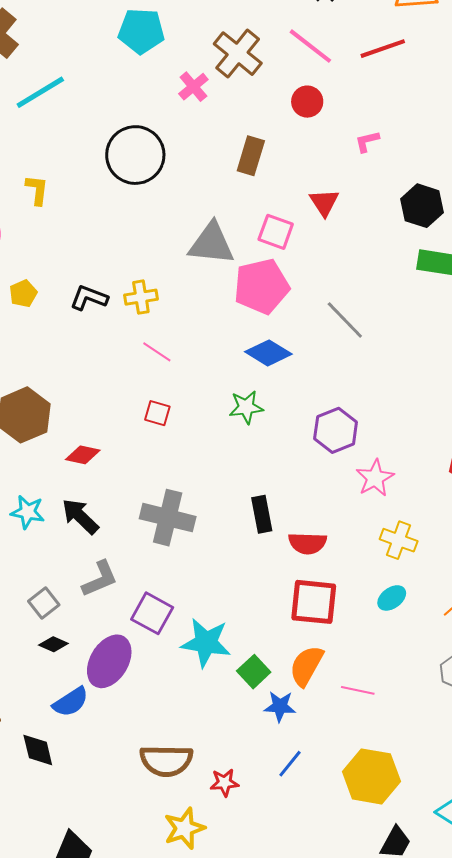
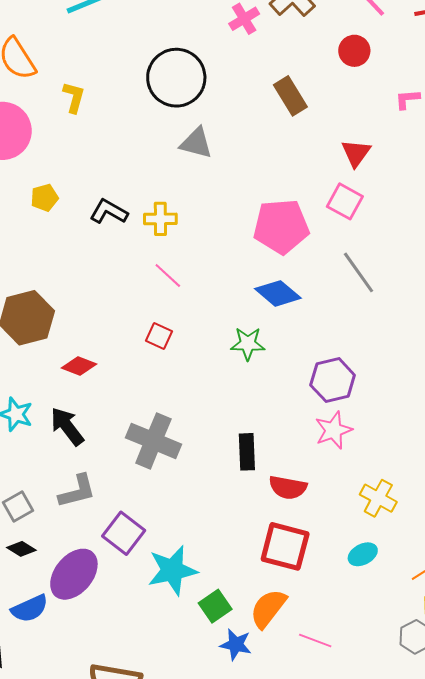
brown rectangle: (251, 156) -> (290, 96), turned -57
pink square: (276, 232) -> (345, 201), moved
gray triangle: (211, 244) -> (196, 143), moved, size x0.7
pink star: (375, 478) -> (333, 430), moved
cyan star: (206, 643) -> (172, 570), turned -30

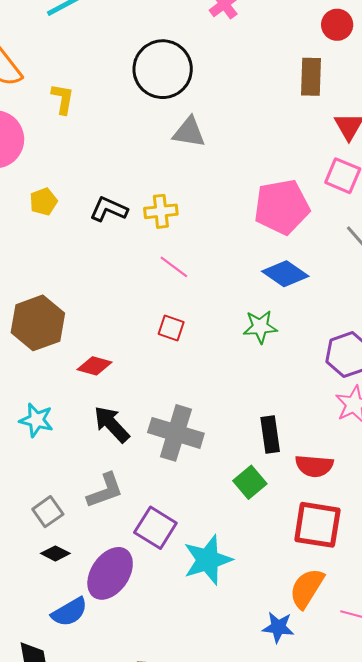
brown rectangle: (290, 96) -> (311, 77), moved, turned 39
black arrow: (67, 426) -> (112, 424), moved
green square: (215, 606) -> (250, 482), moved

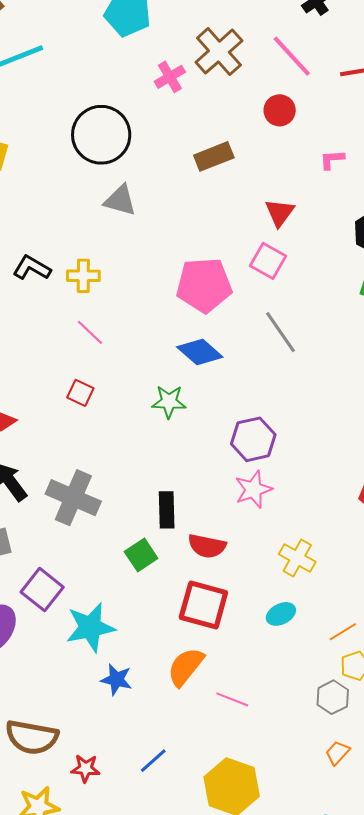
brown rectangle: (311, 77) -> (214, 156), moved, turned 60
blue star: (278, 627) -> (116, 680), moved

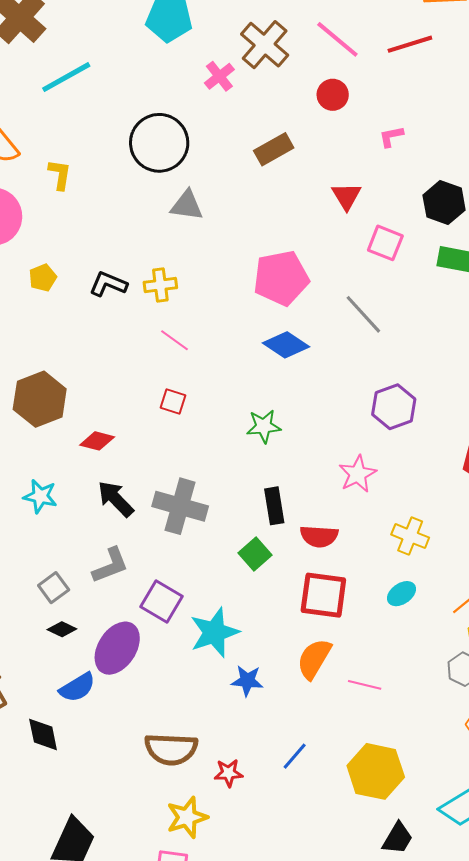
pink square: (268, 261) -> (385, 243), moved
green star: (169, 402) -> (264, 426), moved
purple hexagon: (253, 439) -> (394, 407), moved

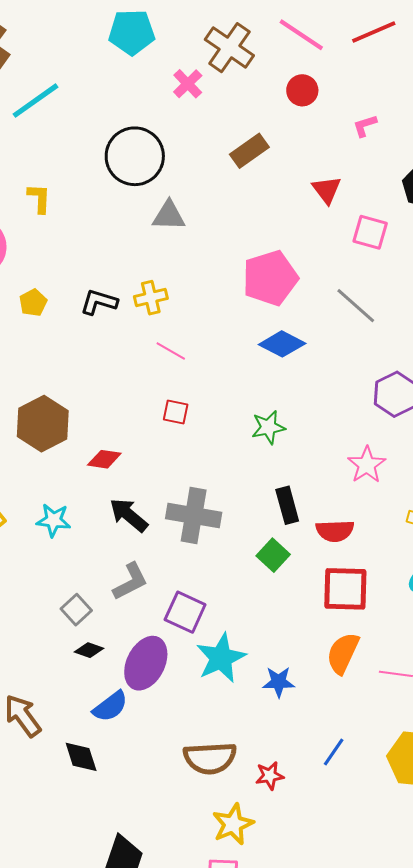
cyan star: (214, 632) -> (221, 658), moved

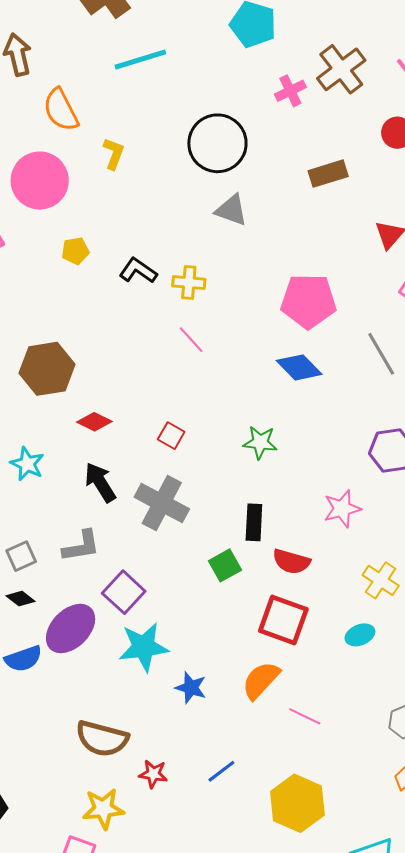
red square: (176, 412) -> (171, 436), moved

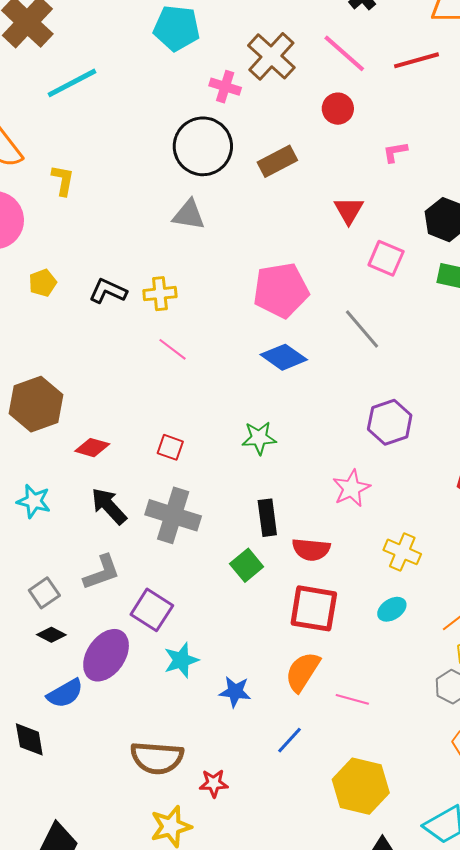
pink cross: (290, 91) -> (225, 87), turned -36
black circle: (217, 143) -> (203, 146), moved
cyan star: (144, 647) -> (181, 660), size x0.7
blue line: (221, 771) -> (289, 740), moved

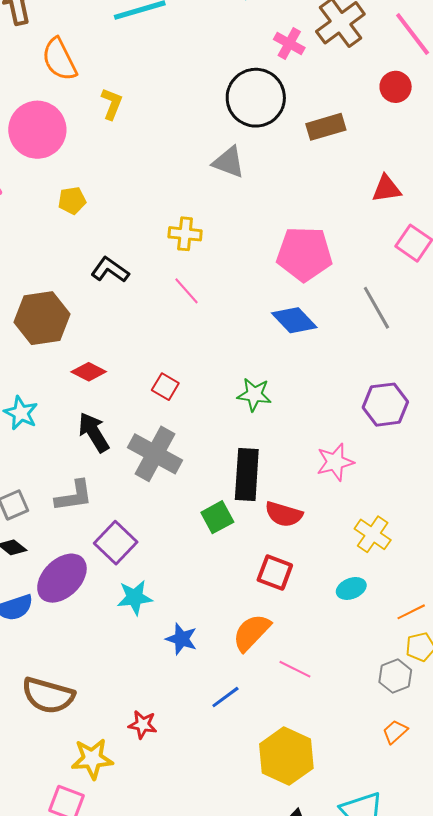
red triangle: (349, 210) -> (386, 189), turned 40
black L-shape: (108, 291) -> (110, 270), moved
black rectangle: (267, 518) -> (247, 474), size x1.4
red square: (314, 608) -> (275, 573), size x0.7
brown semicircle: (157, 758) -> (48, 695), moved

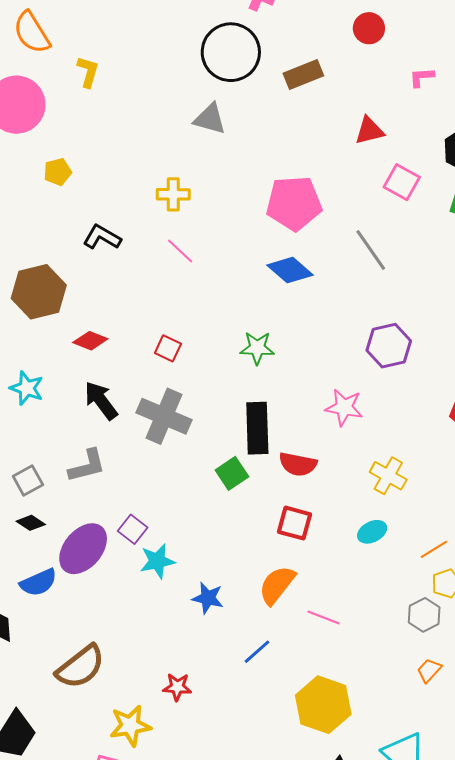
pink star: (335, 462) -> (344, 407), turned 30
purple square: (116, 543) -> (133, 529), moved, size x0.7
brown semicircle: (48, 695) -> (80, 667), turned -48

